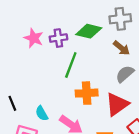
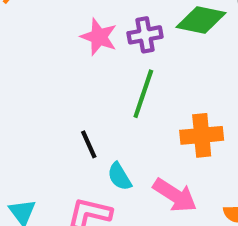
green line: (71, 65) -> (143, 94), moved
black line: (12, 103) -> (89, 144), moved

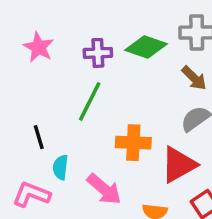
pink star: (99, 37) -> (39, 47), moved
cyan semicircle: (119, 177) -> (60, 167), turned 30

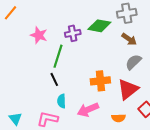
green line: (90, 101) -> (58, 56), moved
black line: (39, 137) -> (54, 79), moved
pink arrow: (104, 189) -> (88, 110), turned 125

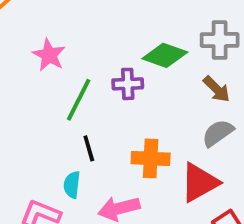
purple cross: (73, 33) -> (128, 84), moved
black line: (54, 79) -> (89, 148), moved

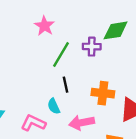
green diamond: (165, 55) -> (116, 30), turned -32
cyan semicircle: (72, 185) -> (54, 106), turned -35

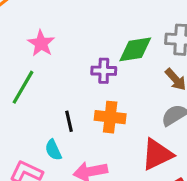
green line: (61, 54) -> (23, 87), moved
orange cross: (103, 93) -> (110, 117), moved

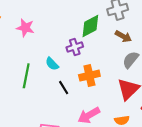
pink star: (41, 43) -> (25, 28), moved
cyan semicircle: (53, 150) -> (52, 64), moved

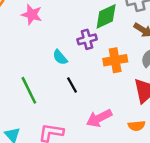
green line: (26, 76) -> (29, 90), moved, turned -40
orange cross: (89, 76) -> (115, 60), moved

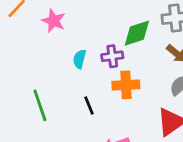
cyan semicircle: (60, 57) -> (79, 59), moved, turned 49
orange cross: (115, 60) -> (126, 85), moved

